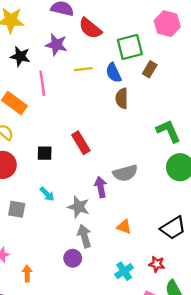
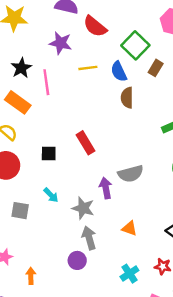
green square: (130, 47) -> (135, 45), turned -32
black star: (20, 56) -> (21, 68), moved, turned 30

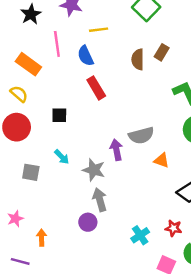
black star: (21, 68) -> (31, 14), moved
brown rectangle: (156, 68) -> (162, 52), moved
blue semicircle: (119, 72) -> (85, 56), moved
red rectangle: (85, 143) -> (96, 88), moved
orange triangle: (129, 228) -> (162, 160), moved

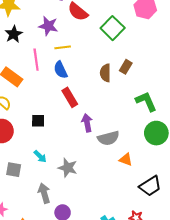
yellow line: (99, 30) -> (63, 47), moved
purple arrow: (116, 150) -> (87, 123), moved
gray arrow: (100, 200) -> (44, 193), moved

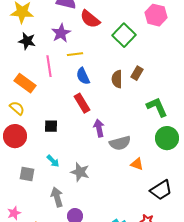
purple star: (48, 26) -> (61, 33), turned 30
black star: (14, 34) -> (27, 41), turned -30
blue semicircle: (61, 70) -> (83, 76), moved

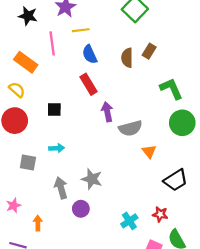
cyan arrow: (53, 161) -> (57, 148), turned -48
orange triangle: (137, 164) -> (149, 151), turned 32
gray star: (80, 172) -> (92, 179), moved

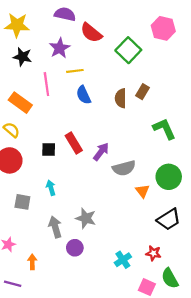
red rectangle: (89, 84) -> (74, 143), moved
purple arrow: (107, 112) -> (101, 152), turned 48
green circle: (182, 123) -> (169, 177), moved
cyan arrow: (57, 148) -> (51, 188), turned -104

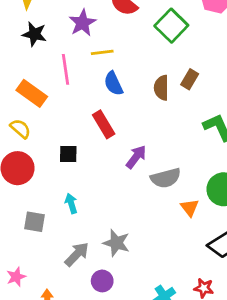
red rectangle: (74, 143) -> (104, 124), moved
gray arrow: (55, 227) -> (77, 254), turned 60

